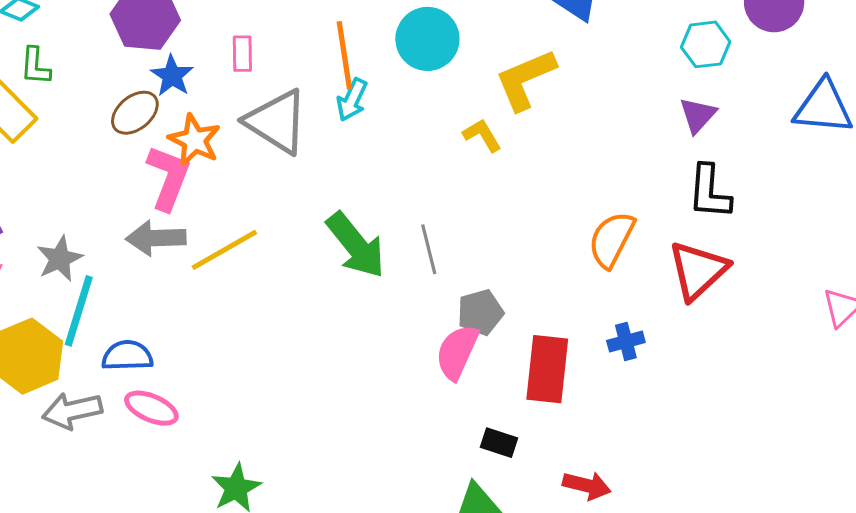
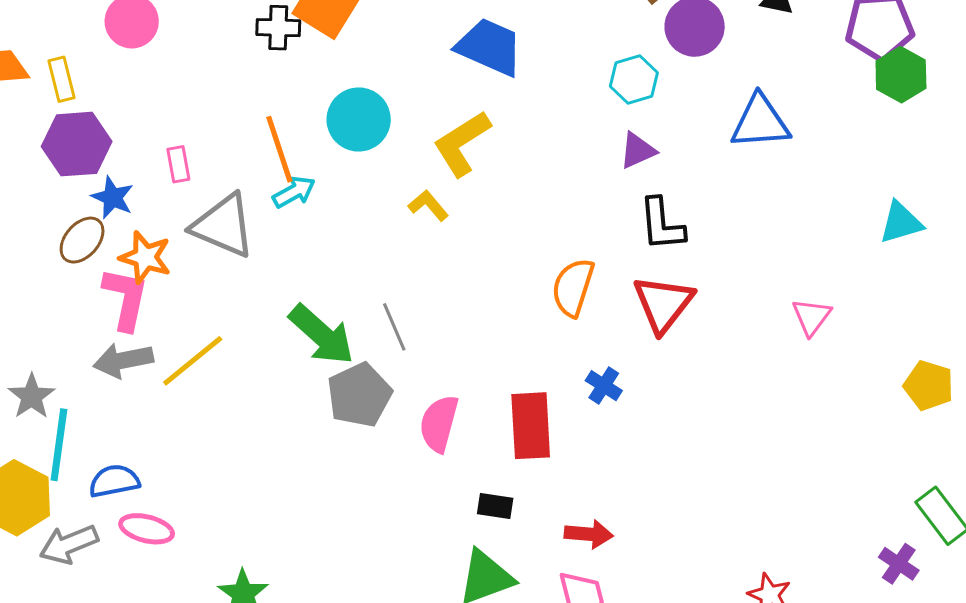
cyan arrow: (352, 100) -> (294, 192), turned -135
purple triangle: (698, 115) -> (638, 151), turned 33
gray pentagon: (480, 312) -> (359, 395), moved, size x1.4
blue cross: (626, 341) -> (604, 386), turned -33

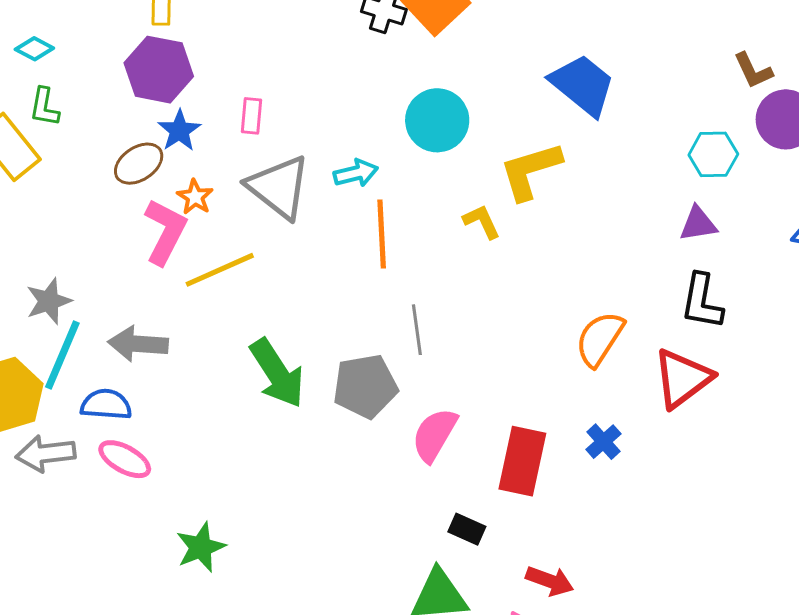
orange line: (279, 149) -> (382, 234), moved
orange star: (145, 257) -> (195, 197), size x0.7
green arrow: (322, 335) -> (277, 373), moved
gray arrow: (123, 360) -> (138, 344), moved
yellow line: (193, 361) -> (220, 270), moved

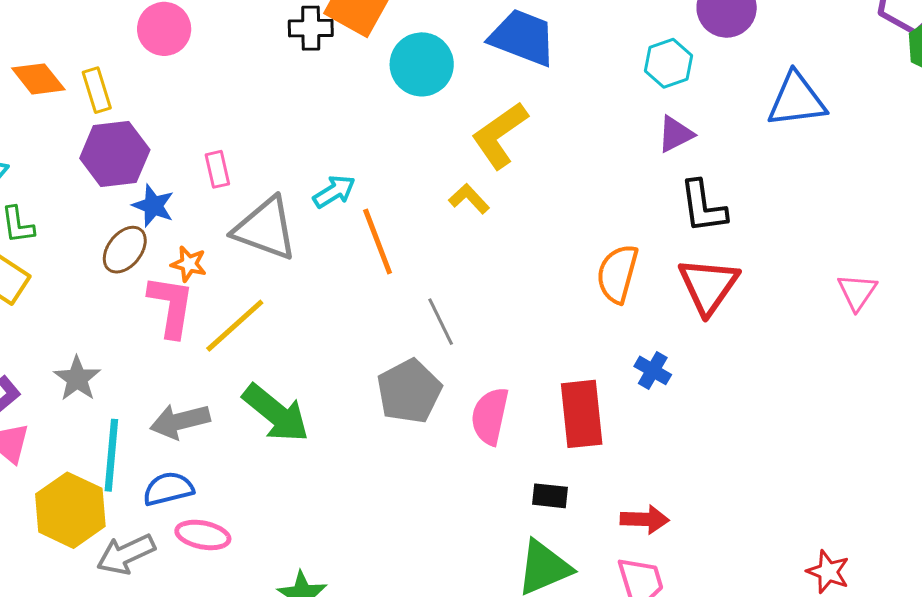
cyan circle: (437, 120) -> (422, 64), moved
gray star: (49, 301) -> (77, 379), moved
green arrow: (277, 373) -> (276, 413), moved

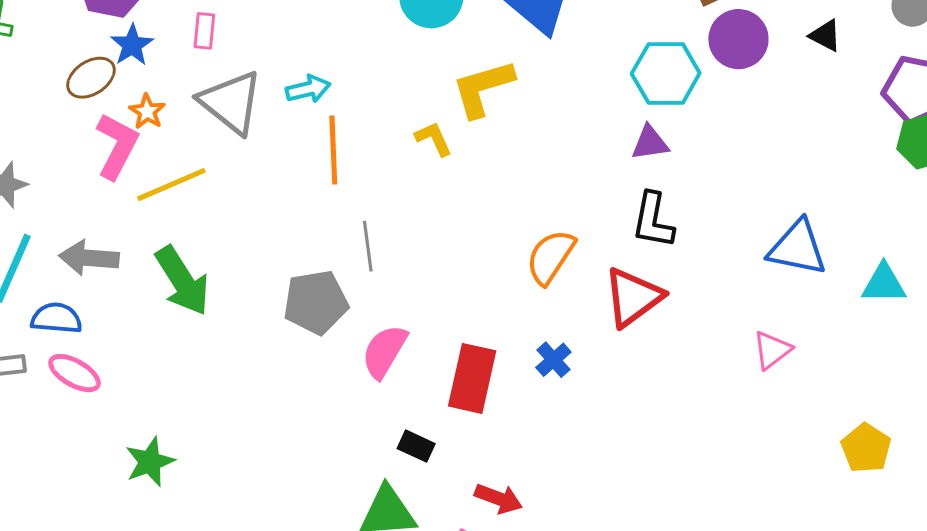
cyan hexagon: (668, 63) -> (666, 73), size x1.4
blue triangle: (797, 100) -> (797, 248), moved

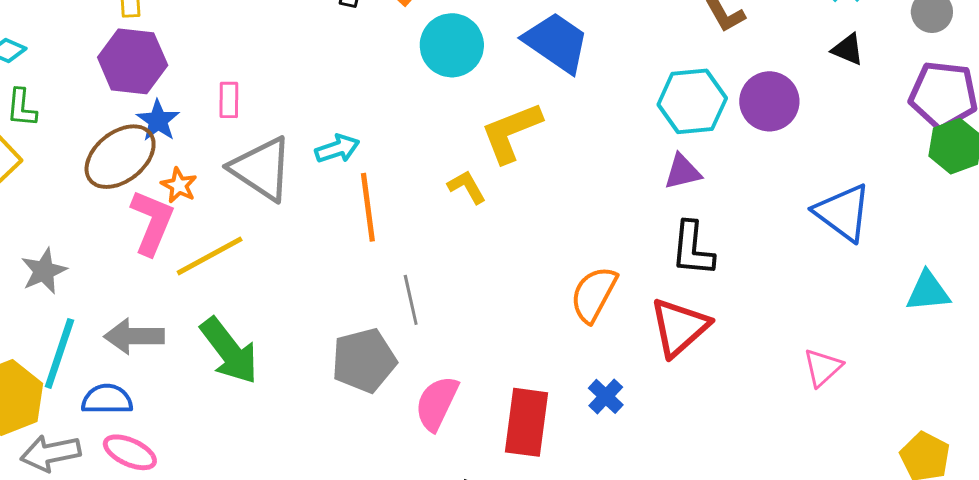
purple circle: (738, 39) -> (769, 101), moved
brown ellipse: (91, 78) -> (120, 157), size x1.5
blue triangle: (797, 248) -> (843, 213), moved, turned 30

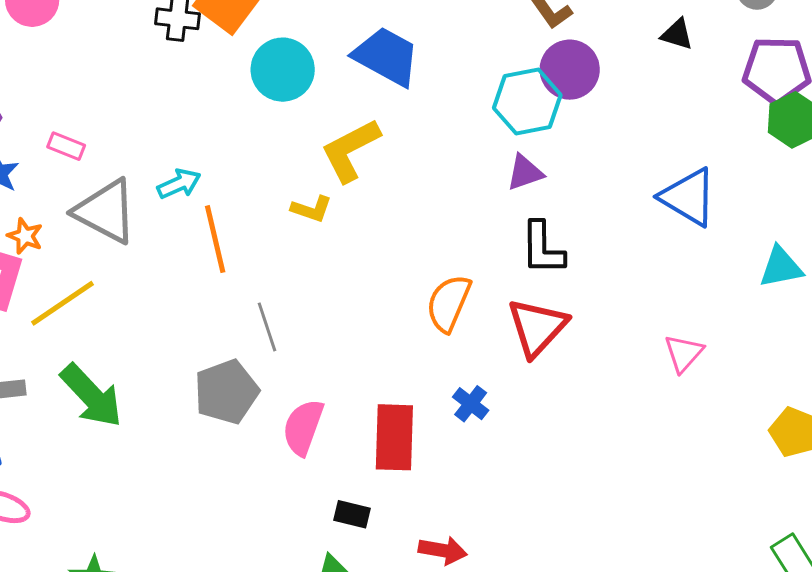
pink rectangle: (229, 100) -> (66, 146), turned -63
purple circle: (769, 101) -> (570, 70), moved
yellow L-shape: (467, 187) -> (312, 209), turned 144

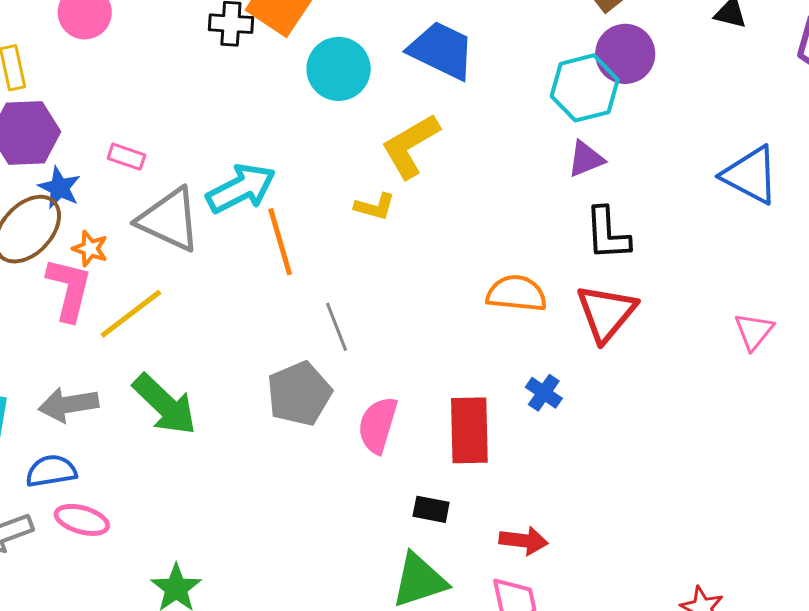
cyan arrow: (179, 184) -> (241, 188), size x1.6
orange semicircle: (449, 303) -> (516, 293), turned 76

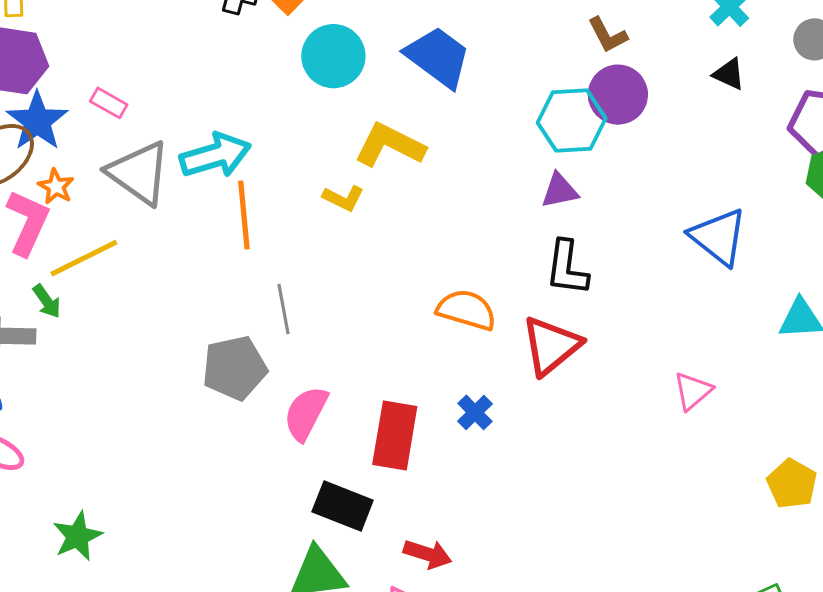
yellow L-shape: (410, 146) -> (390, 145), turned 46
blue star: (60, 188) -> (37, 121), size x1.4
green arrow: (165, 405) -> (47, 301), moved, size x0.5
black rectangle: (431, 509) -> (343, 506), size x1.6

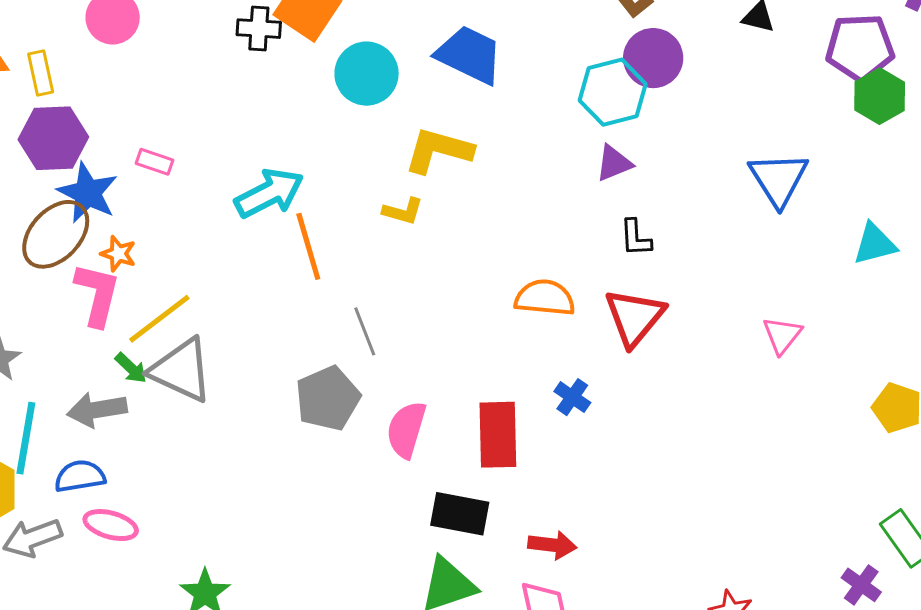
gray triangle: (139, 173) -> (181, 370), moved
blue triangle: (718, 237) -> (779, 179), turned 30
black L-shape: (567, 268) -> (636, 238), size x0.7

